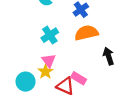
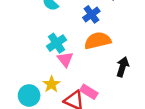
black arrow: (109, 56) -> (123, 67), turned 35
pink triangle: (49, 61) -> (65, 59), moved

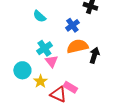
black arrow: (123, 67) -> (94, 55), moved
cyan circle: (29, 95) -> (22, 70), moved

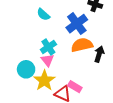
blue cross: (72, 25) -> (77, 24), size x1.5
pink triangle: (51, 61) -> (47, 60), moved
yellow star: (40, 81) -> (44, 81), size x1.5

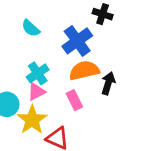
pink triangle: (47, 60) -> (36, 92), turned 40
pink rectangle: (75, 87) -> (74, 100), moved, turned 32

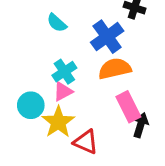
black arrow: (108, 83) -> (141, 125), moved
pink rectangle: (74, 100) -> (128, 107), moved, size x1.4

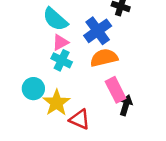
cyan semicircle: (57, 23) -> (55, 19), size x1.5
cyan cross: (64, 72) -> (62, 60), turned -30
pink triangle: (63, 92) -> (60, 42), moved

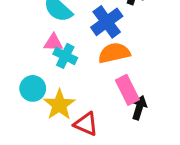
pink triangle: (60, 42) -> (53, 43), moved, turned 30

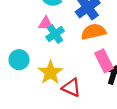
cyan cross: (65, 56) -> (55, 34), turned 30
cyan circle: (33, 88) -> (19, 60), moved

